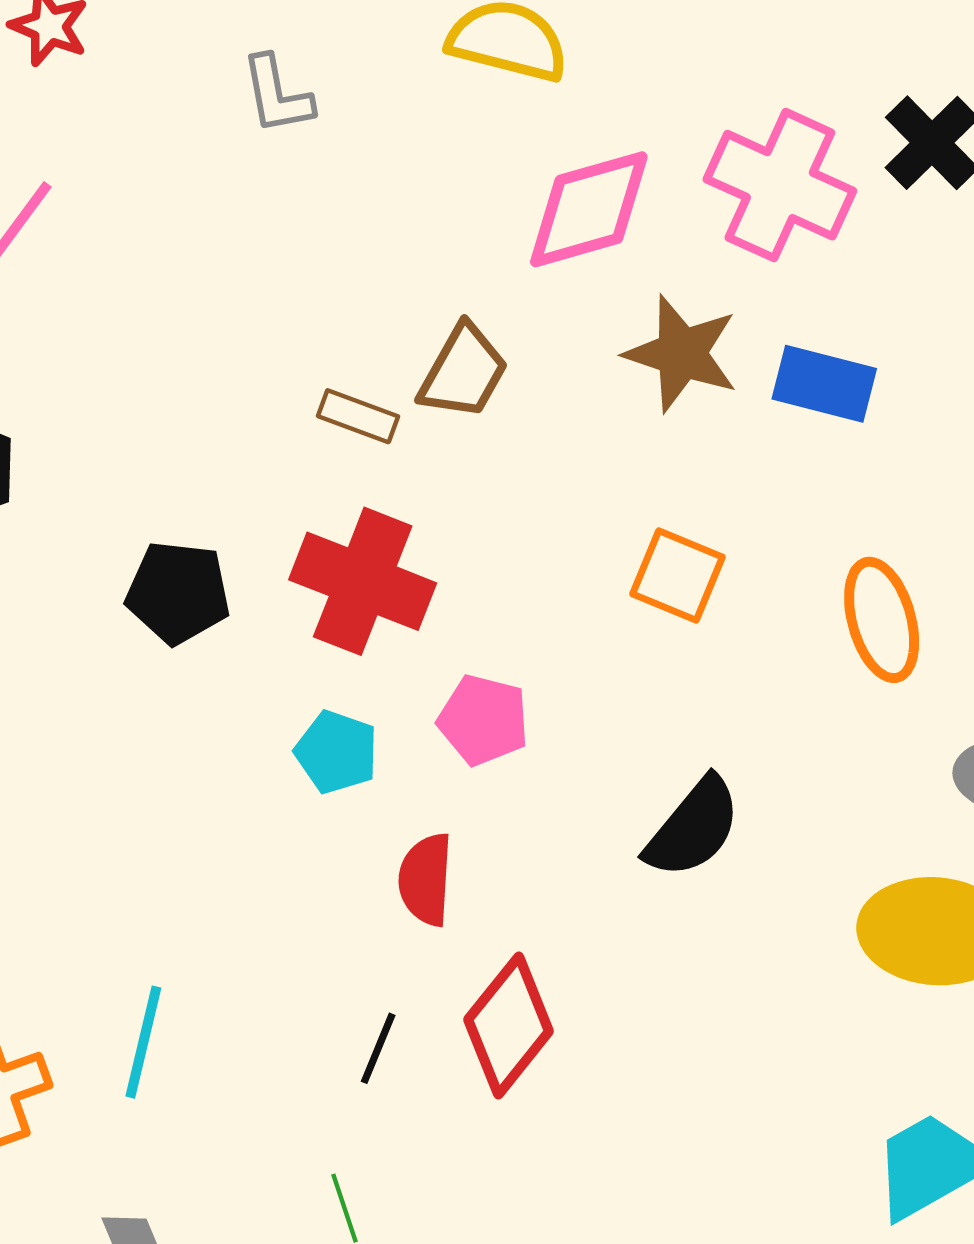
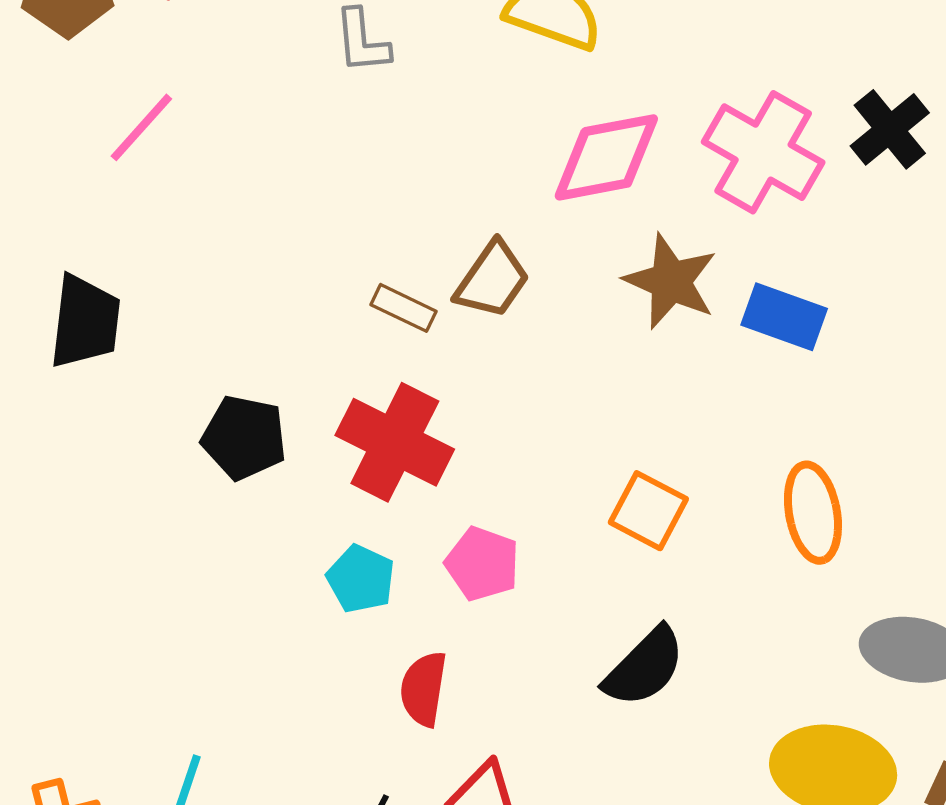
orange square: (678, 575) -> (648, 511), moved

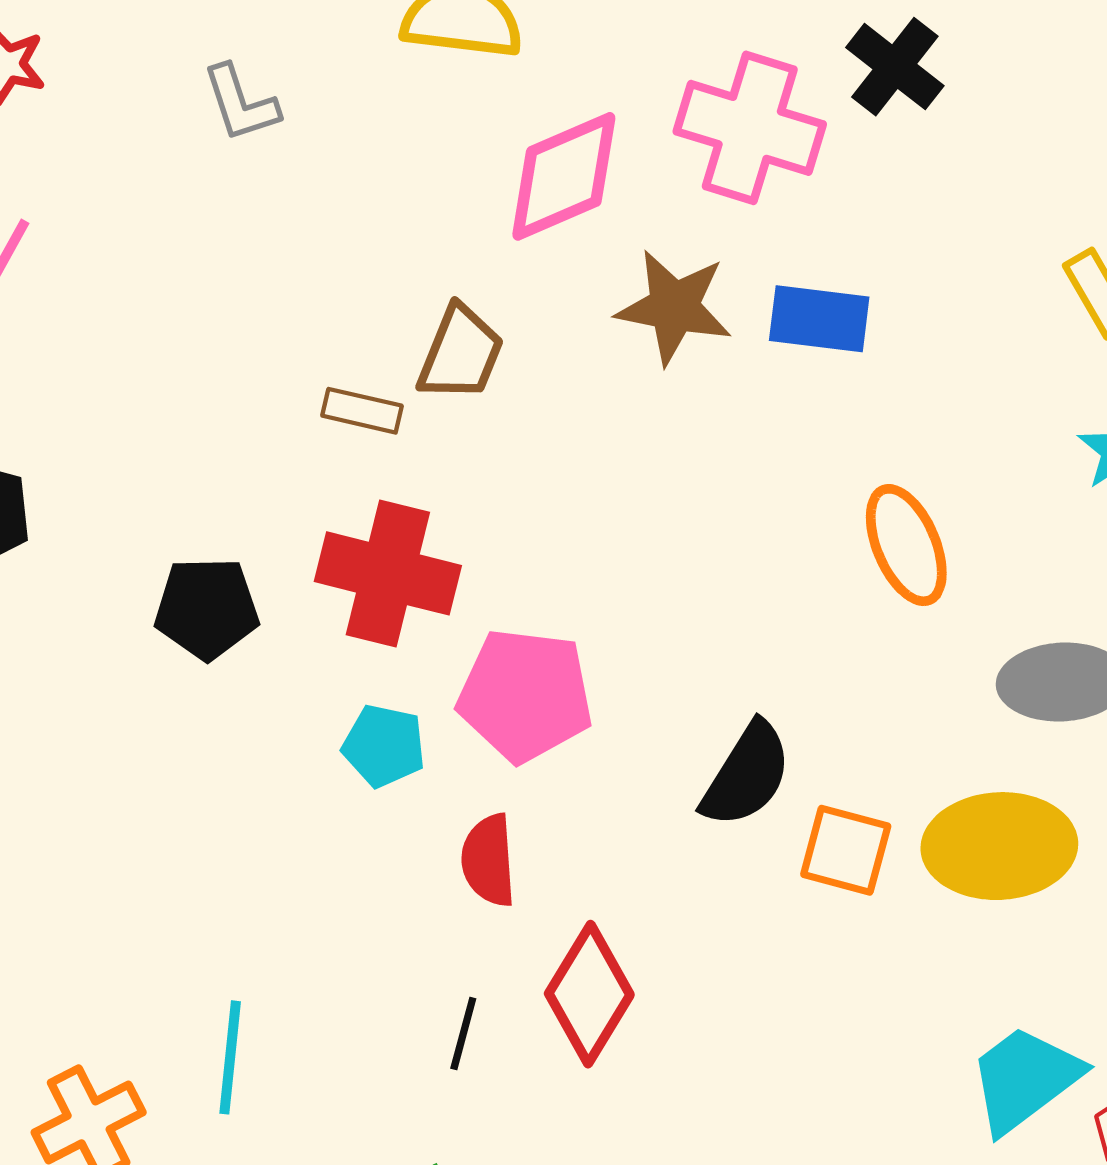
orange square: (648, 511) -> (846, 850), moved
pink pentagon: (482, 564) -> (525, 695), size x1.5

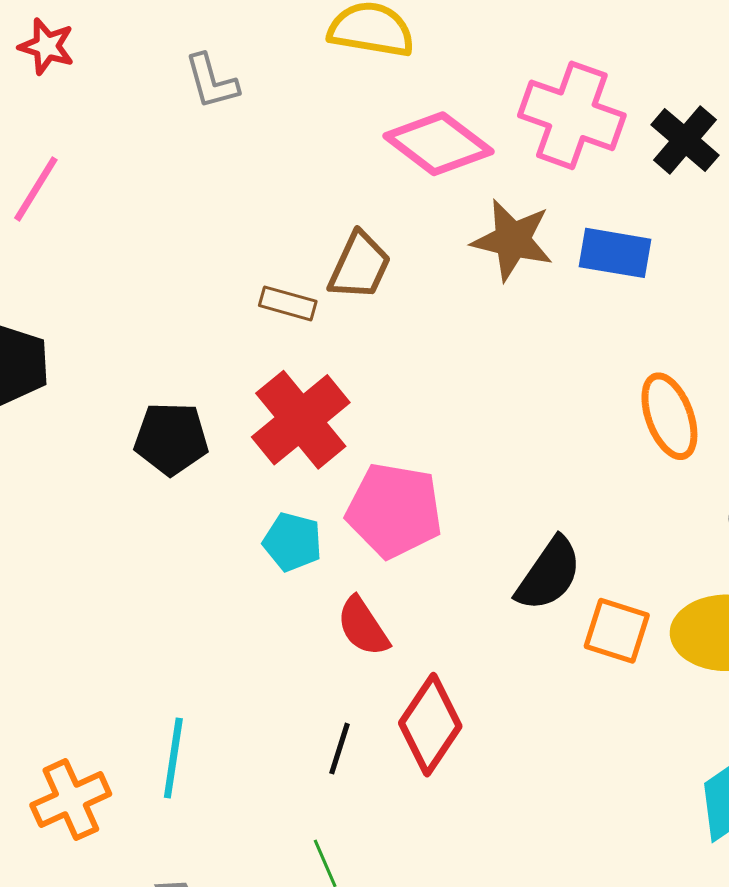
black cross: (895, 67) -> (685, 140), moved
pink diamond: (564, 176) -> (438, 144), turned 58
red cross: (388, 573) -> (301, 420), turned 34
red semicircle: (489, 860) -> (363, 626), turned -32

